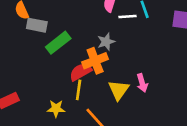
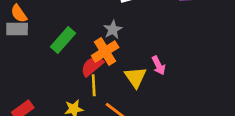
gray rectangle: (37, 25) -> (17, 29), moved

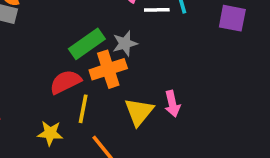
green rectangle: (63, 40) -> (87, 44), moved
red semicircle: (92, 66) -> (65, 82), moved

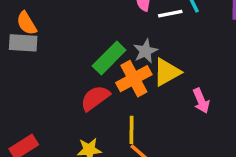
yellow line: (83, 109) -> (131, 130), moved
yellow triangle: (139, 112) -> (167, 72), moved, turned 32

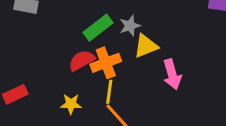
orange cross: (134, 79) -> (106, 63), moved
pink arrow: (201, 101) -> (172, 74), size x1.4

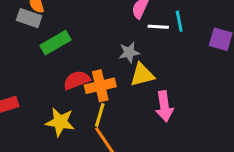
green rectangle: (98, 28) -> (55, 43), moved
yellow star: (71, 104) -> (60, 122), size x1.4

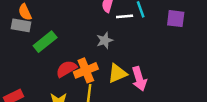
yellow triangle: (142, 75) -> (117, 73), moved

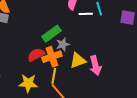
gray star: (105, 40) -> (63, 44), moved
green rectangle: (45, 42) -> (51, 34), moved

